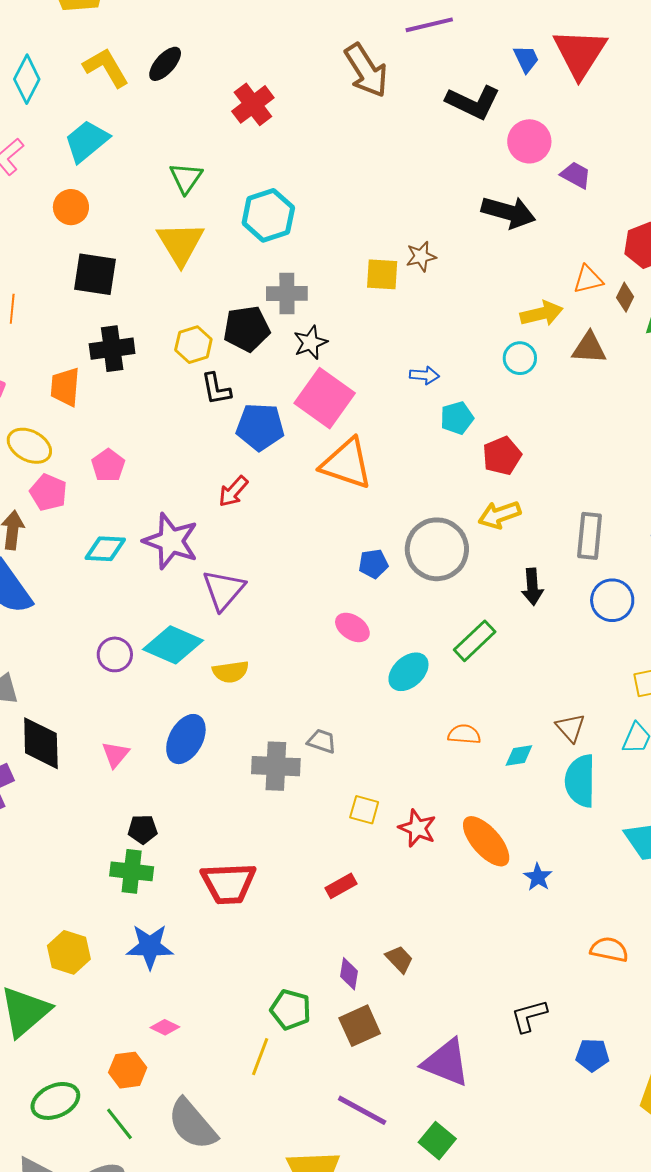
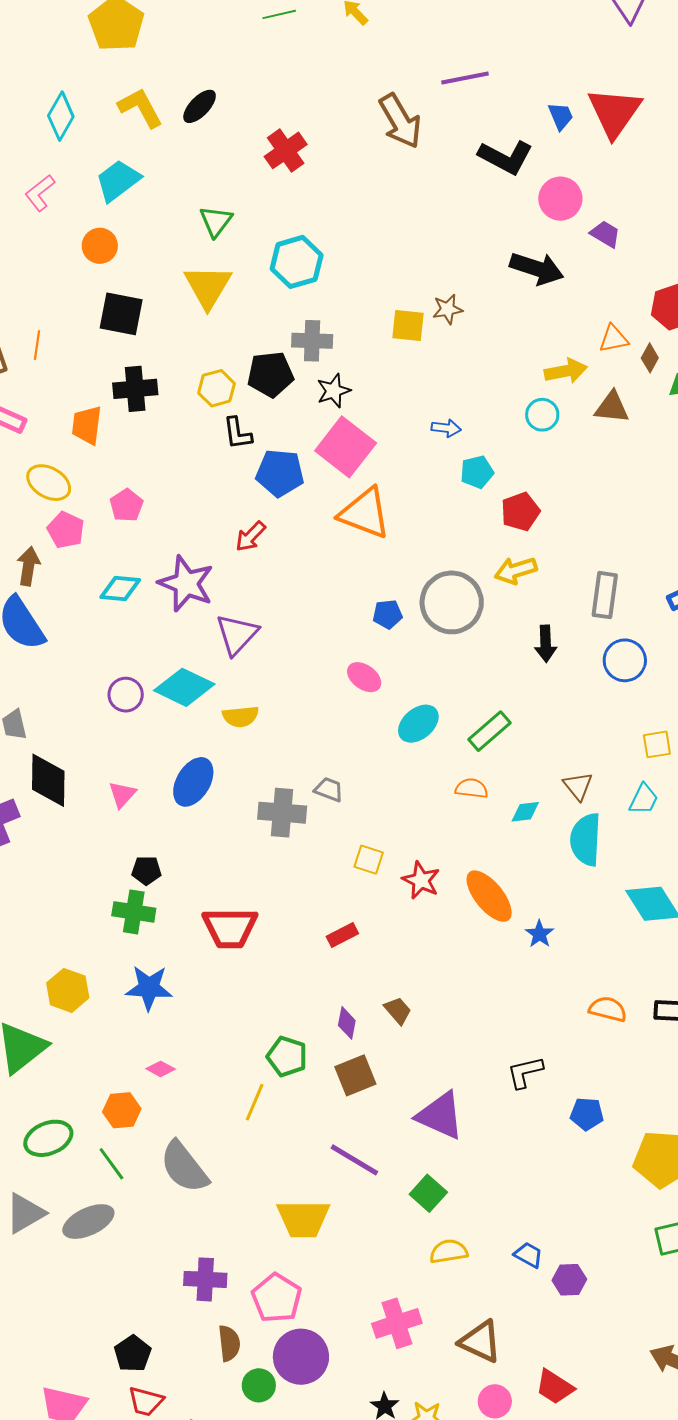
green rectangle: (475, 641) -> (490, 731), moved

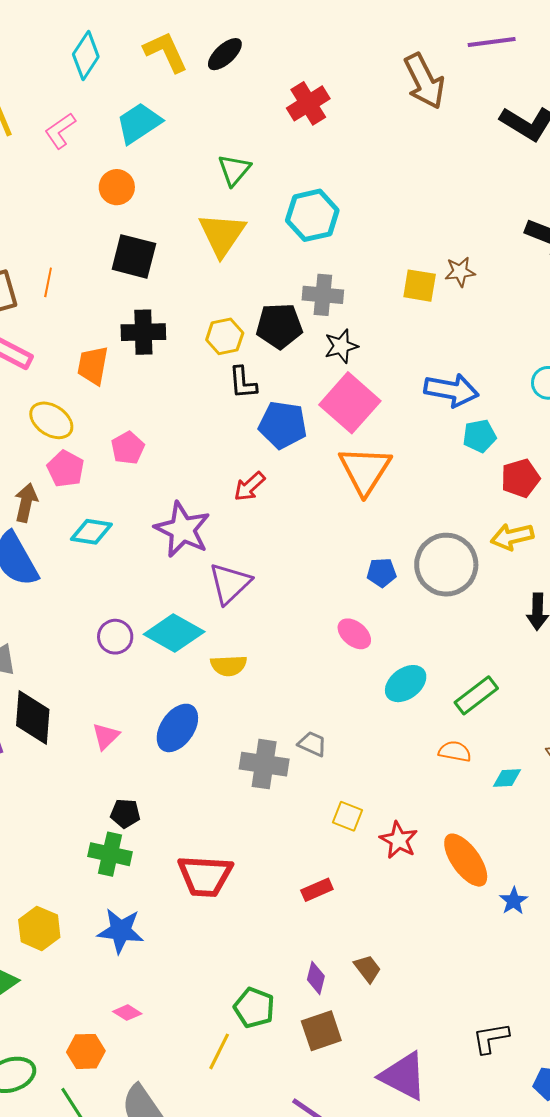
blue arrow: (446, 428) -> (451, 390), size x1.8
orange triangle: (365, 513) -> (365, 470), turned 38
cyan diamond: (120, 589) -> (91, 532), moved

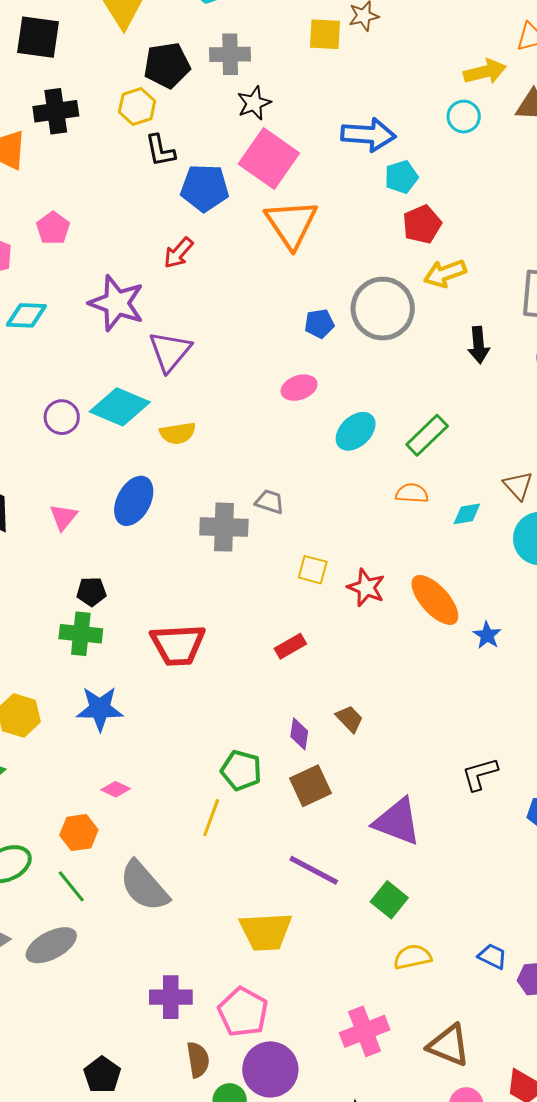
black pentagon: (279, 326) -> (167, 65), moved
red pentagon: (520, 478) -> (422, 224), moved
pink ellipse: (354, 634) -> (299, 388), turned -52

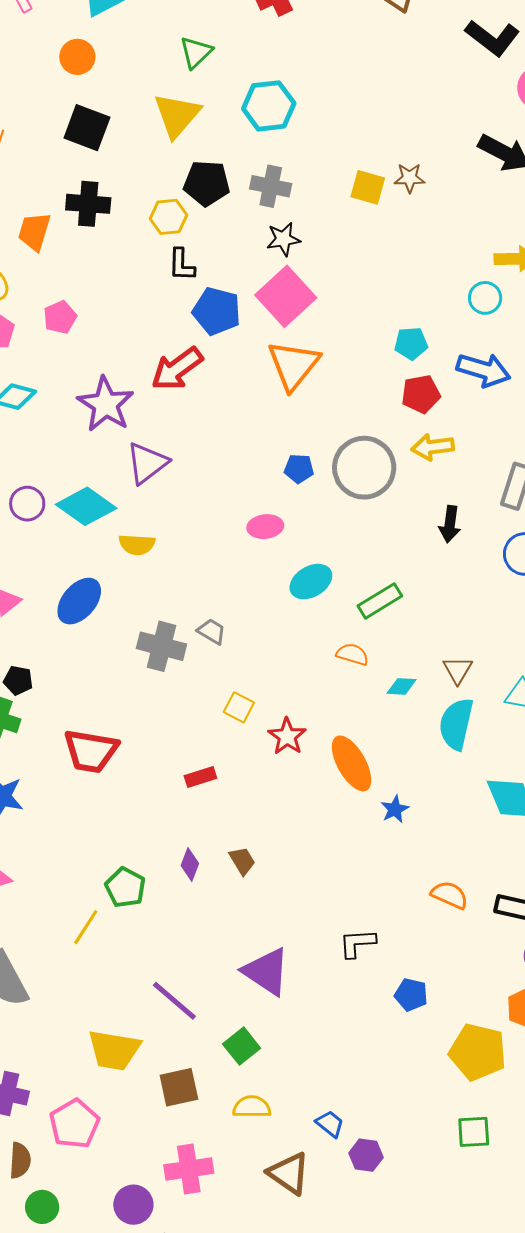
blue arrow: (368, 135) -> (484, 370), moved
red arrow: (178, 253) -> (177, 369), size x1.6
brown square: (310, 786) -> (179, 1087), moved
brown triangle: (449, 1045) -> (289, 1173), moved
purple circle: (270, 1069) -> (133, 1205), moved, size x0.7

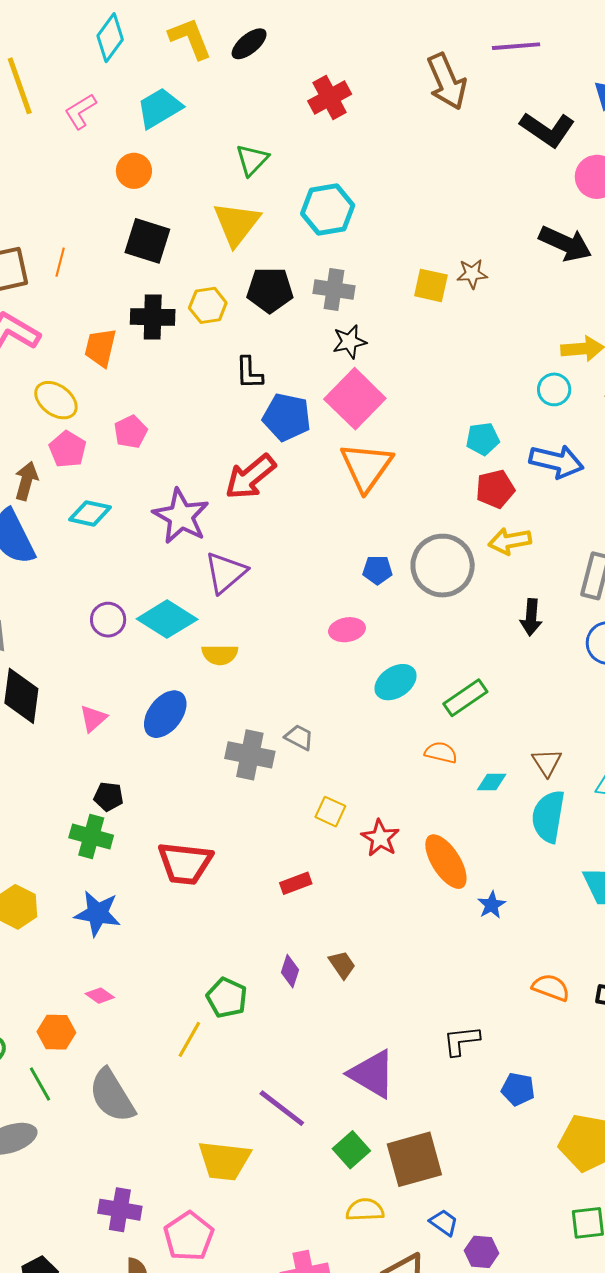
yellow hexagon: (169, 217) -> (208, 305), moved
brown square: (179, 1087) -> (414, 1159), moved, size x1.4

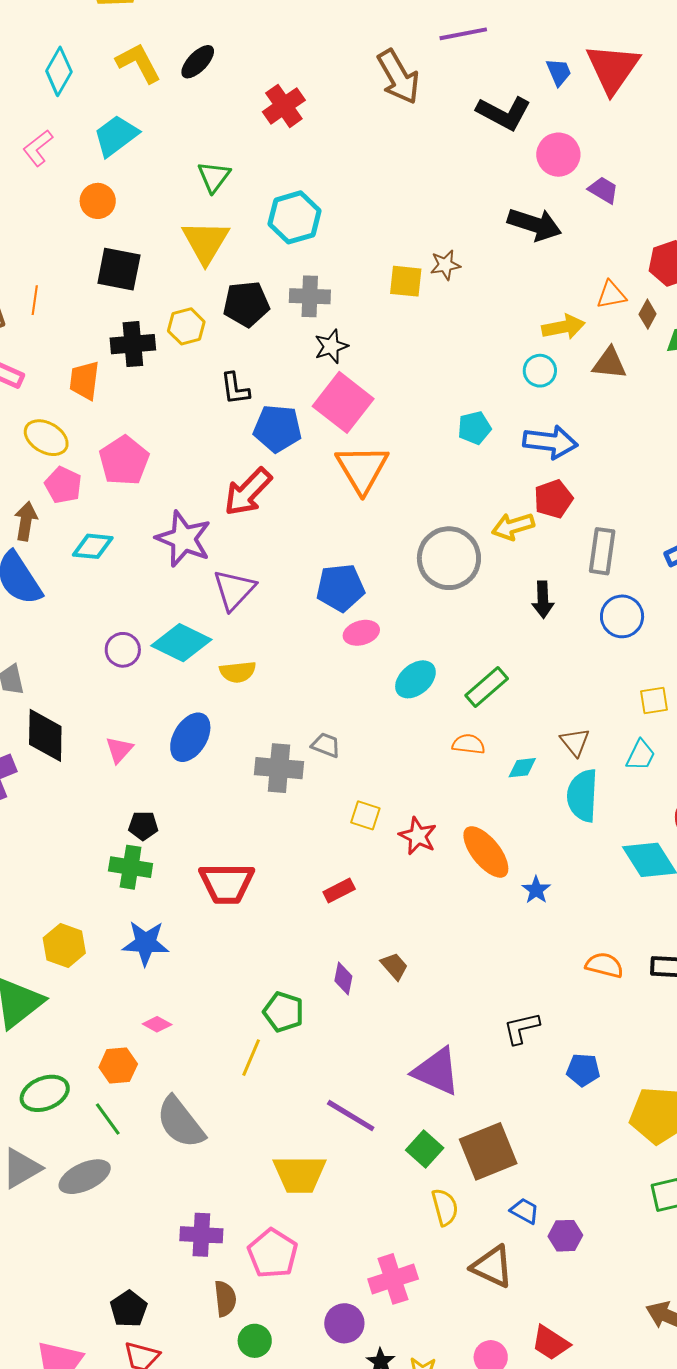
pink pentagon: (131, 432) -> (124, 461), size x1.5
red pentagon: (495, 489) -> (553, 499), moved
blue pentagon: (377, 570) -> (340, 588), moved, size x1.6
yellow semicircle: (365, 1210) -> (445, 1207), turned 84

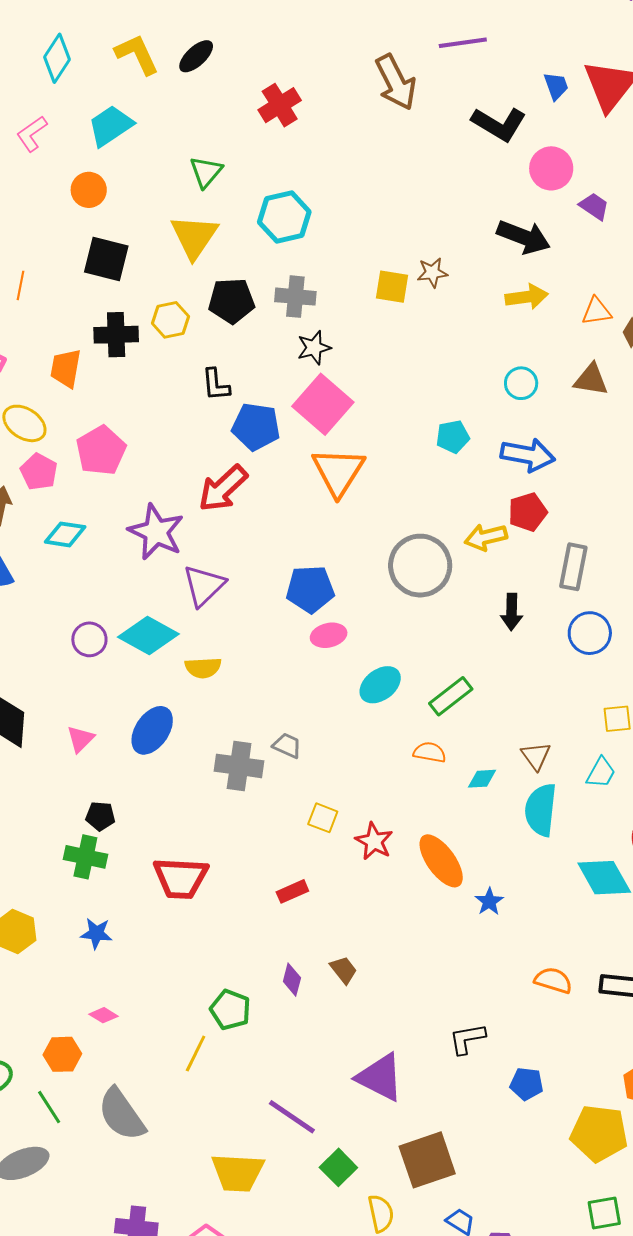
yellow arrow: (563, 327) -> (527, 297), moved
blue star: (146, 943) -> (96, 933), size x0.7
green square: (425, 1149) -> (338, 1167), moved

